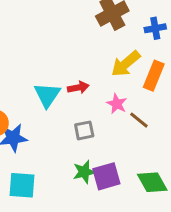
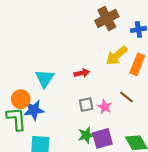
cyan triangle: (47, 95) -> (45, 78), moved
pink star: (117, 104) -> (105, 107), moved

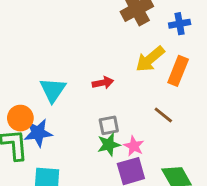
pink star: (105, 107) -> (134, 146), moved
green star: (86, 135) -> (109, 145), moved

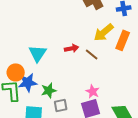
brown line: (163, 115) -> (92, 54), moved
gray square: (109, 125) -> (61, 105), moved
green star: (109, 145) -> (49, 90), moved

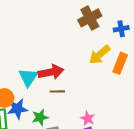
red arrow: (72, 48) -> (51, 72), moved, size x1.6
brown line: (92, 54) -> (57, 91), moved, turned -40

